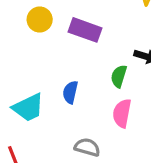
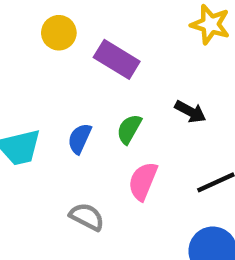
green semicircle: (119, 76) -> (129, 129), moved

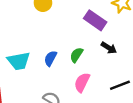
purple rectangle: (117, 59) -> (95, 20), moved

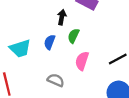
black arrow: (109, 48) -> (62, 17), moved, turned -104

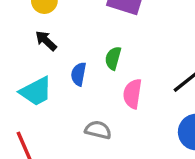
black arrow: (62, 17) -> (46, 41), moved, turned -48

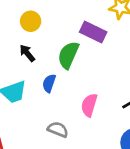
green semicircle: (113, 58) -> (68, 55), moved, size x1.5

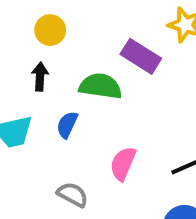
black arrow: (27, 53) -> (40, 77), turned 36
green semicircle: (68, 55) -> (100, 86), turned 68

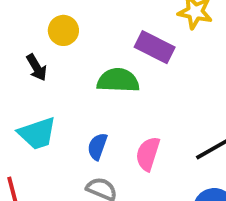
black arrow: (40, 77) -> (37, 68), moved, turned 152
blue semicircle: (67, 125) -> (97, 146), moved

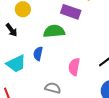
blue semicircle: (97, 146) -> (38, 54), moved

